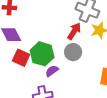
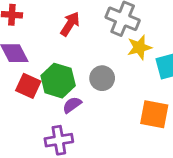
red arrow: (74, 31) -> (70, 24), moved

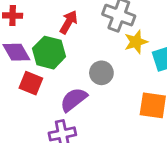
green hexagon: (58, 81) -> (49, 53), moved
purple semicircle: (72, 105) -> (74, 100), size x1.5

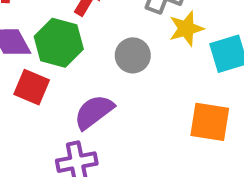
gray circle: (101, 73) -> (133, 55), moved

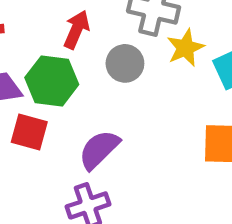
gray circle: (133, 55) -> (125, 63), moved

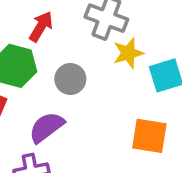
gray circle: (125, 63) -> (70, 79), moved

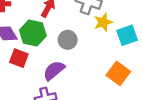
orange square: (149, 136) -> (118, 73), turned 30

